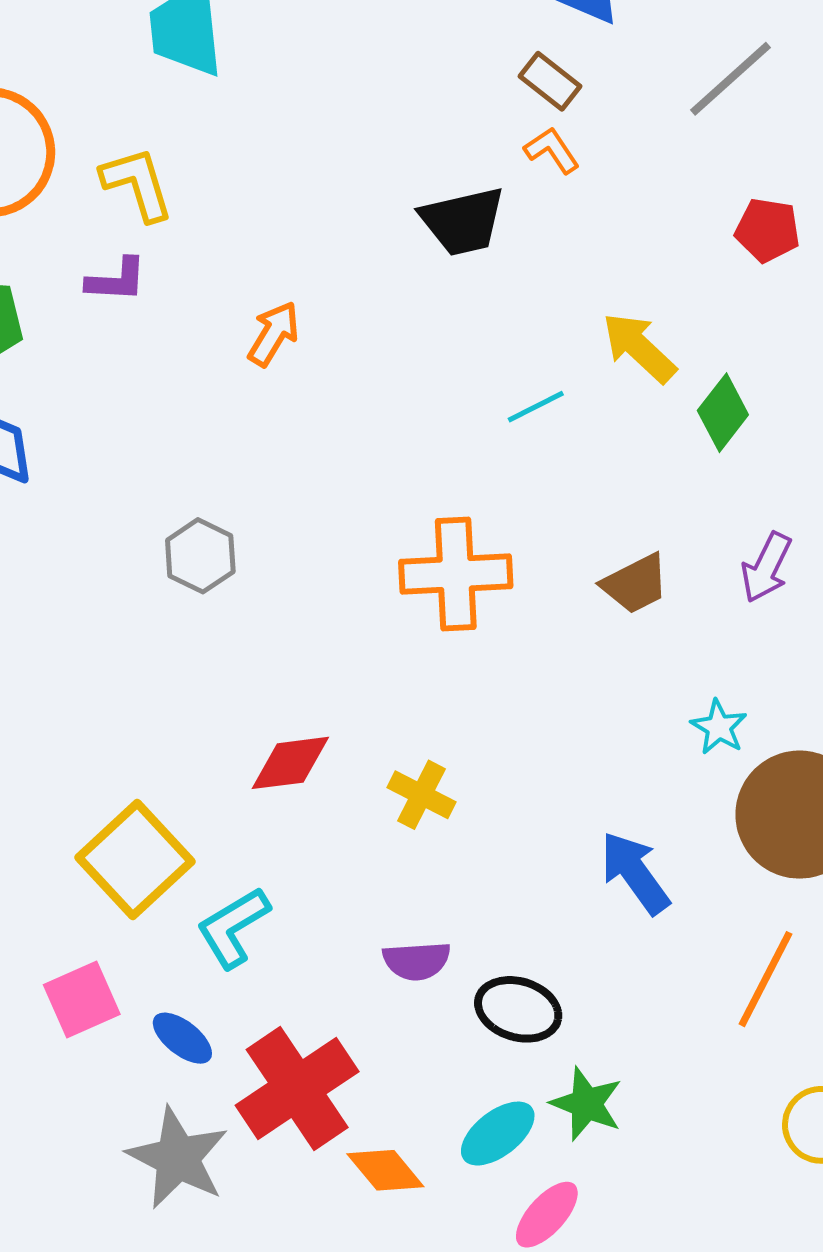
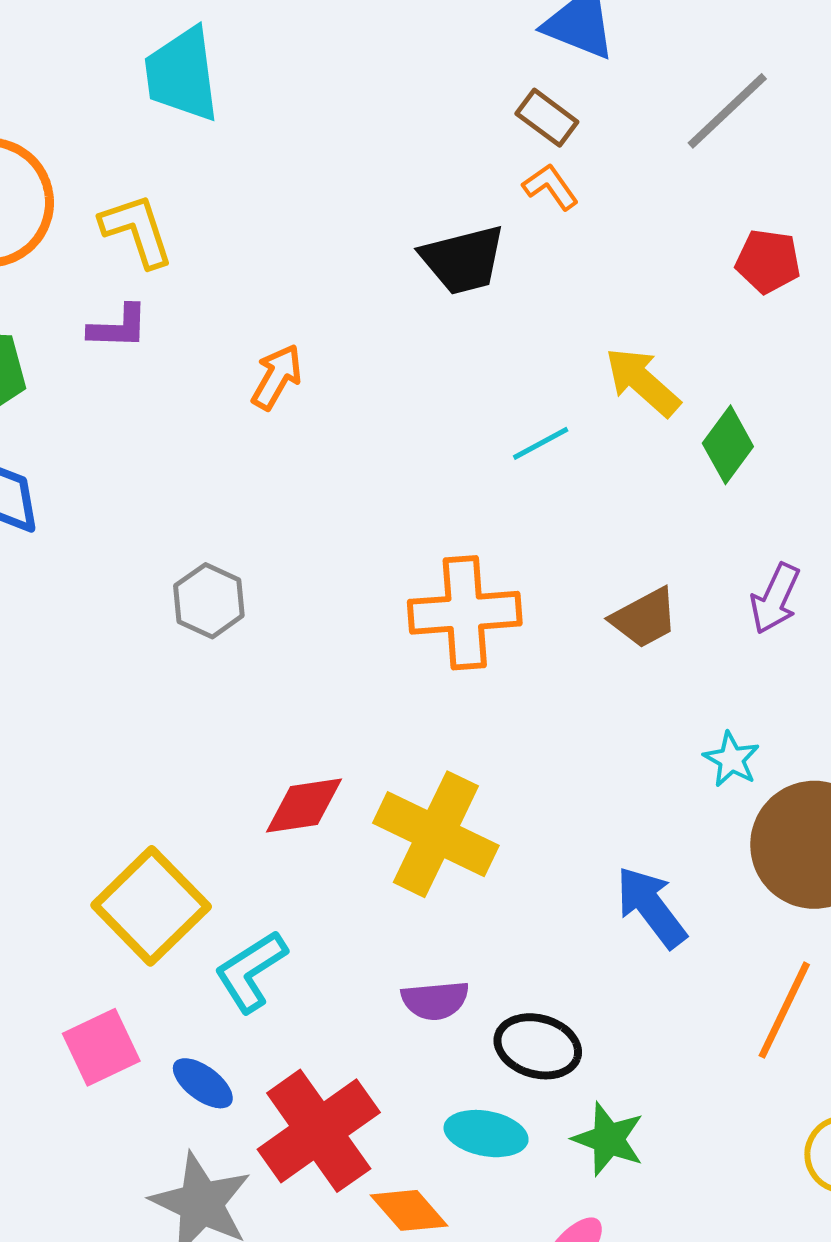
yellow cross: (422, 795) -> (436, 834), size x1.8
cyan ellipse: (498, 1134) -> (486, 1134), moved, turned 50

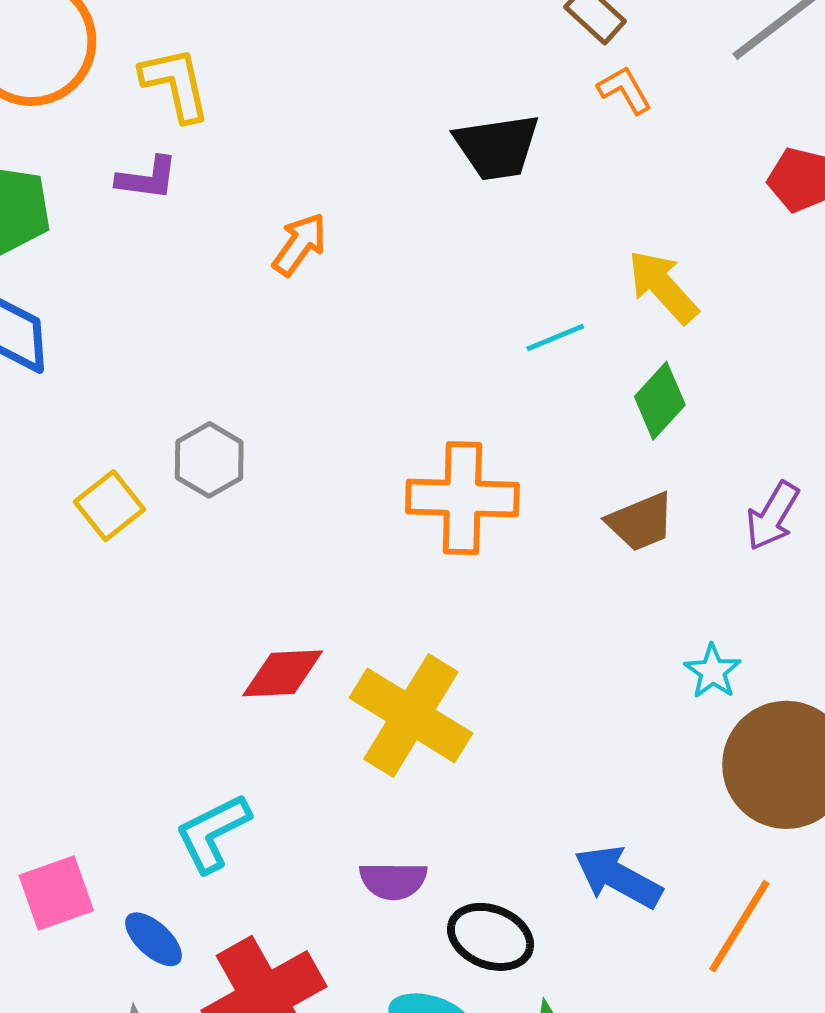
orange L-shape: (551, 187) -> (625, 90), moved
green diamond: (728, 445) -> (660, 401), moved
yellow square: (151, 906) -> (109, 506), moved, size x0.6
blue arrow: (651, 907) -> (618, 877), moved, turned -30

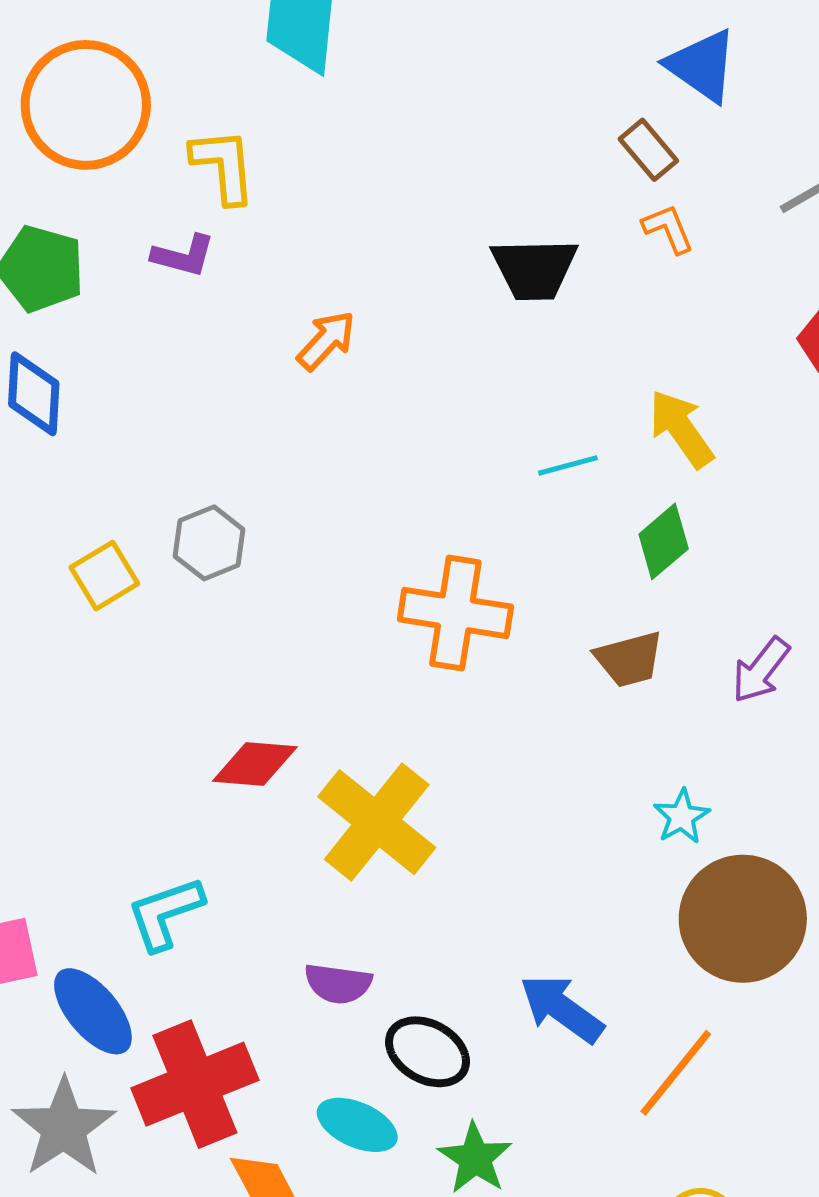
blue ellipse: (154, 939) -> (93, 1011), size x1.5

